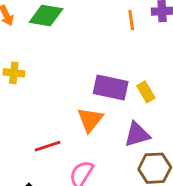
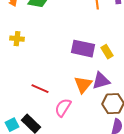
orange triangle: (90, 120) -> (83, 85), moved
red line: (48, 146) -> (40, 89), turned 42

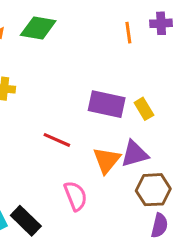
red line: (40, 89) -> (57, 140), moved
pink semicircle: (63, 108) -> (76, 196), turned 126

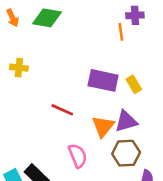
purple cross: (161, 23) -> (135, 15), moved
orange line: (128, 33) -> (121, 32), moved
brown hexagon: (153, 190) -> (126, 153), moved

